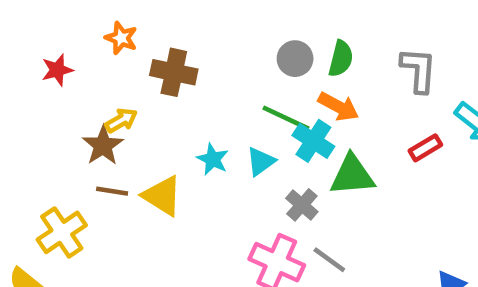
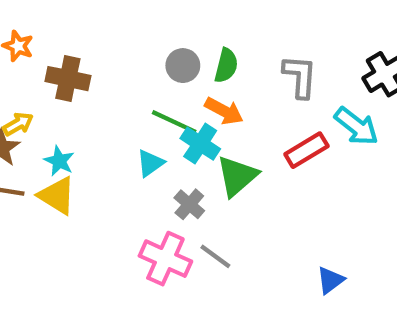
red rectangle: (425, 148) -> (306, 150), size x1.4
cyan star: (213, 159) -> (59, 161), moved
green triangle: (352, 175) -> (237, 176), turned -36

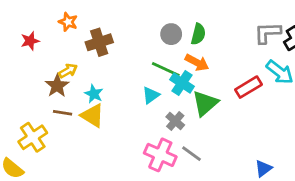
gray L-shape: (300, 76) -> (268, 33), moved, turned -96
brown cross: (68, 79) -> (99, 42), turned -30

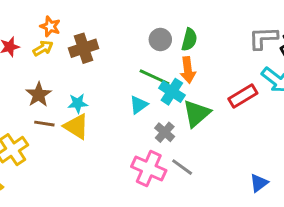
orange arrow: (197, 63) -> (188, 70), turned 55
yellow arrow: (68, 71) -> (43, 48), moved
cyan star: (94, 94) -> (78, 103), turned -30

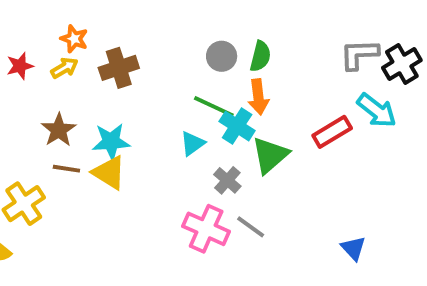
cyan star: (78, 103) -> (111, 142), size x1.4
blue triangle: (259, 183) -> (353, 248), turned -36

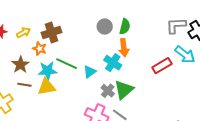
orange star: (74, 39) -> (39, 49), moved
green line: (214, 107) -> (67, 64), moved
green triangle: (270, 155) -> (124, 90), moved
yellow triangle: (109, 173) -> (47, 87), turned -42

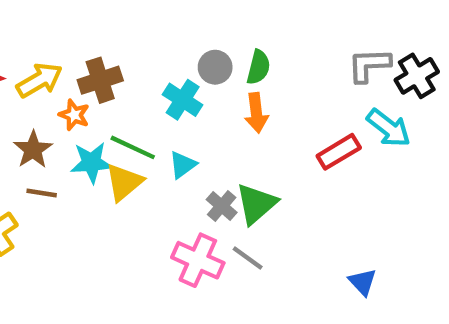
yellow arrow: (23, 33) -> (39, 80), size x1.5
cyan cross: (113, 63) -> (183, 100), moved
yellow triangle: (47, 87) -> (124, 182), moved, turned -30

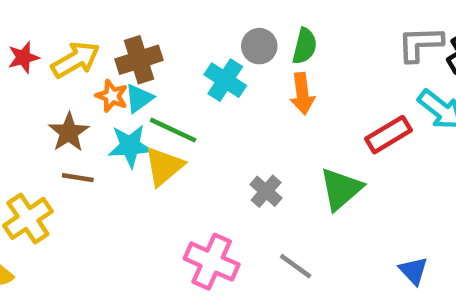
cyan triangle: (183, 165) -> (139, 98), moved
green triangle: (256, 204) -> (341, 189), moved
gray line: (248, 258) -> (296, 266), moved
pink cross: (198, 260) -> (212, 262), moved

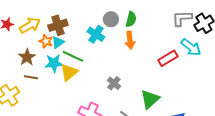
green triangle: (341, 189) -> (150, 99), moved

